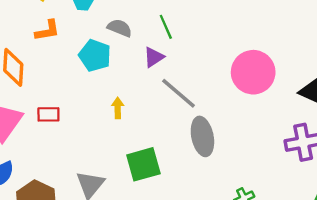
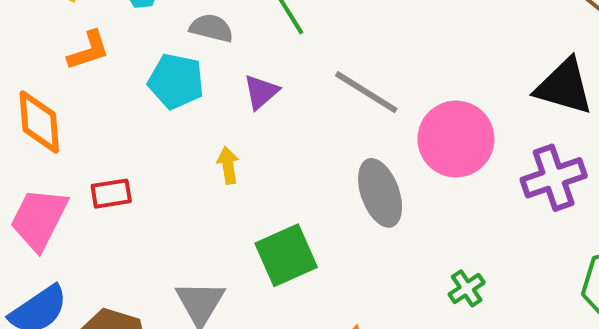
purple triangle: (154, 57) -> (261, 92), moved
pink circle: (253, 72) -> (456, 139), moved
gray line: (179, 93) -> (366, 92), moved

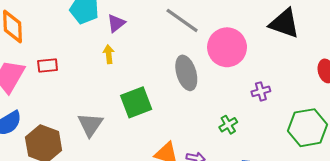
purple triangle: (261, 92) -> (116, 23), moved
purple cross: (554, 178) -> (261, 91), moved, size x0.6

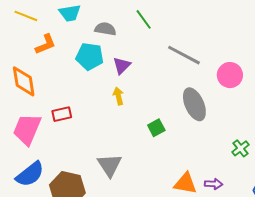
pink circle: (227, 47) -> (230, 75), size x0.7
green square: (136, 102) -> (156, 128), moved, size x0.6

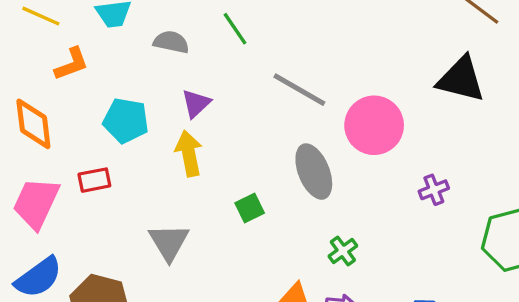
cyan pentagon: (90, 56) -> (126, 121), moved
pink circle: (230, 75) -> (374, 125), size x1.4
yellow arrow: (118, 96) -> (189, 153), size x1.5
green cross: (241, 148) -> (343, 251), moved
gray triangle: (109, 165) -> (169, 242), moved

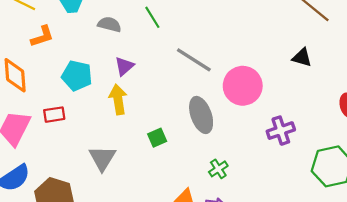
black triangle: (461, 79) -> (302, 57), size x0.6
purple cross: (434, 190) -> (281, 131), size x1.4

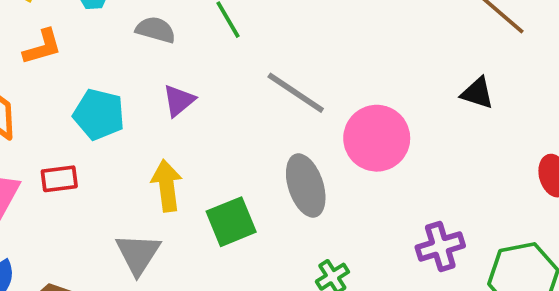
yellow arrow: (118, 99) -> (167, 186), moved
purple cross: (281, 131) -> (440, 246), moved
green square: (157, 138) -> (231, 222), size x1.5

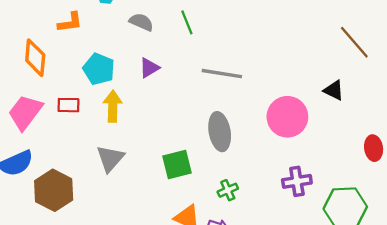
gray line: (296, 93) -> (222, 74), turned -33
pink circle: (377, 138) -> (287, 117), moved
yellow arrow: (167, 186) -> (113, 106), moved
green square: (231, 222) -> (177, 164), moved

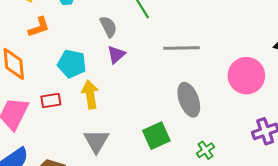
gray semicircle: (141, 22) -> (108, 27), moved, turned 50

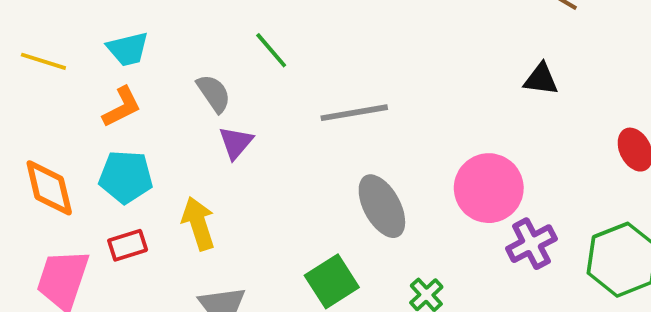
orange L-shape: (39, 27) -> (122, 107), moved
cyan pentagon: (72, 64) -> (126, 177), moved
pink circle: (246, 76) -> (489, 188), moved

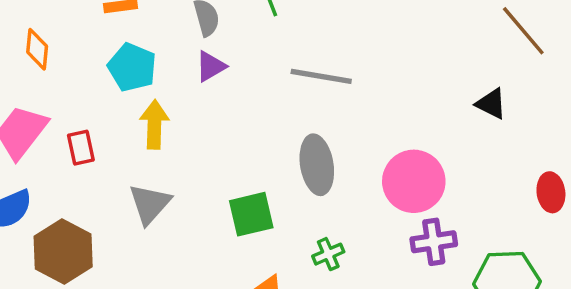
cyan pentagon: (126, 177) -> (132, 67), moved
orange diamond: (49, 188) -> (37, 49), size x0.7
red rectangle: (128, 245) -> (81, 148), moved, turned 76

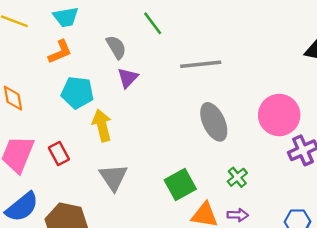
green square: (251, 214) -> (180, 184), moved

